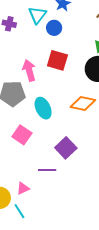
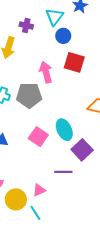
blue circle: (54, 28) -> (63, 36), moved
cyan ellipse: (43, 108) -> (64, 130), moved

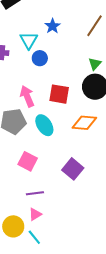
red square: (74, 62) -> (59, 94), moved
cyan ellipse: (64, 130) -> (44, 125), moved
purple line: (63, 172) -> (35, 193), moved

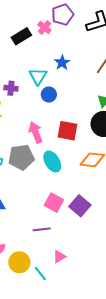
pink square: (28, 161) -> (54, 203), moved
pink triangle: (35, 214) -> (59, 257), moved

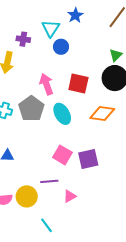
gray pentagon: (21, 157) -> (31, 109), turned -30
purple square: (80, 206) -> (88, 159), turned 35
pink triangle: (59, 257) -> (70, 196), moved
yellow circle: (19, 262) -> (27, 196), moved

